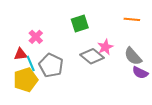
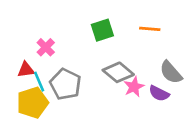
orange line: (132, 19) -> (150, 29), moved
pink star: (105, 47) -> (134, 87), moved
purple semicircle: (140, 73) -> (159, 93), moved

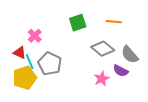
red triangle: (26, 70) -> (20, 53), turned 32
gray diamond: (118, 72) -> (103, 49), moved
pink star: (134, 87) -> (102, 79), moved

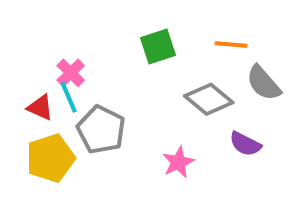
gray semicircle: (130, 55) -> (264, 83), moved
cyan line: (30, 62) -> (69, 97), moved
pink star: (102, 79) -> (178, 162), moved

